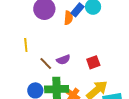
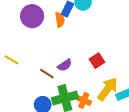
yellow line: (26, 45) -> (12, 60), moved, turned -40

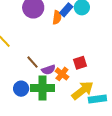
purple semicircle: (65, 65) -> (48, 70), moved
orange cross: (84, 100) -> (62, 74), moved

